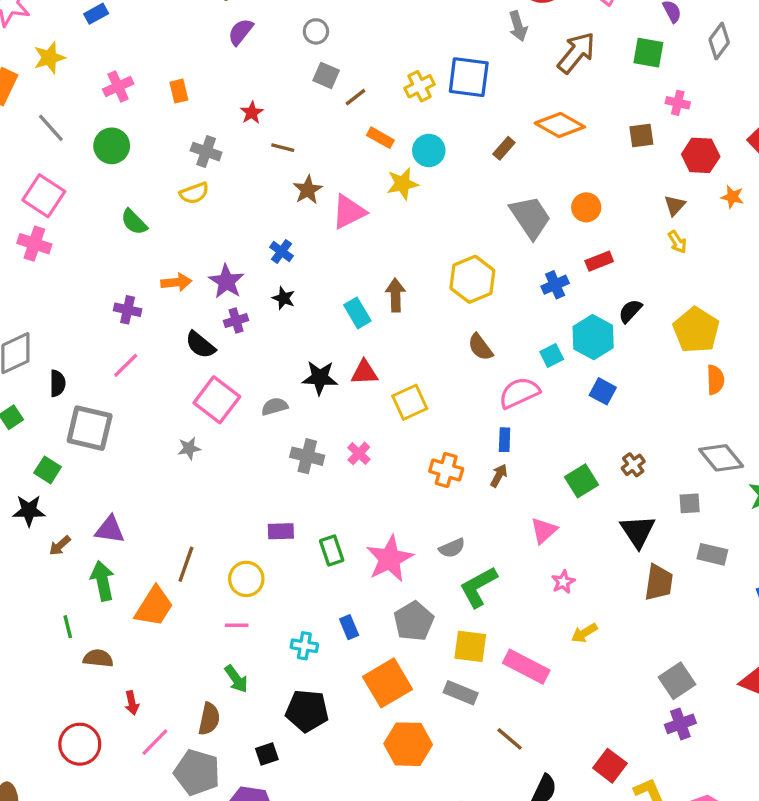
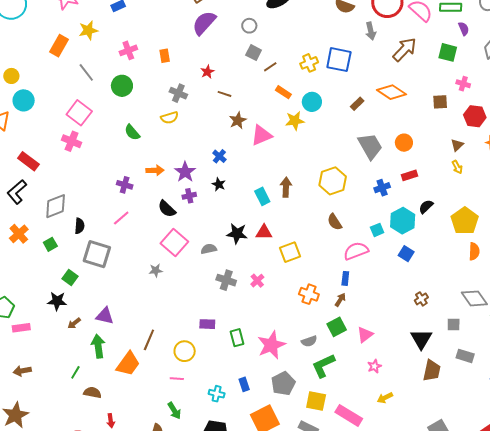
purple semicircle: (241, 32) -> (204, 23), size x1.5
green square: (581, 481) -> (337, 327), moved
green line: (68, 627) -> (75, 372), turned 40

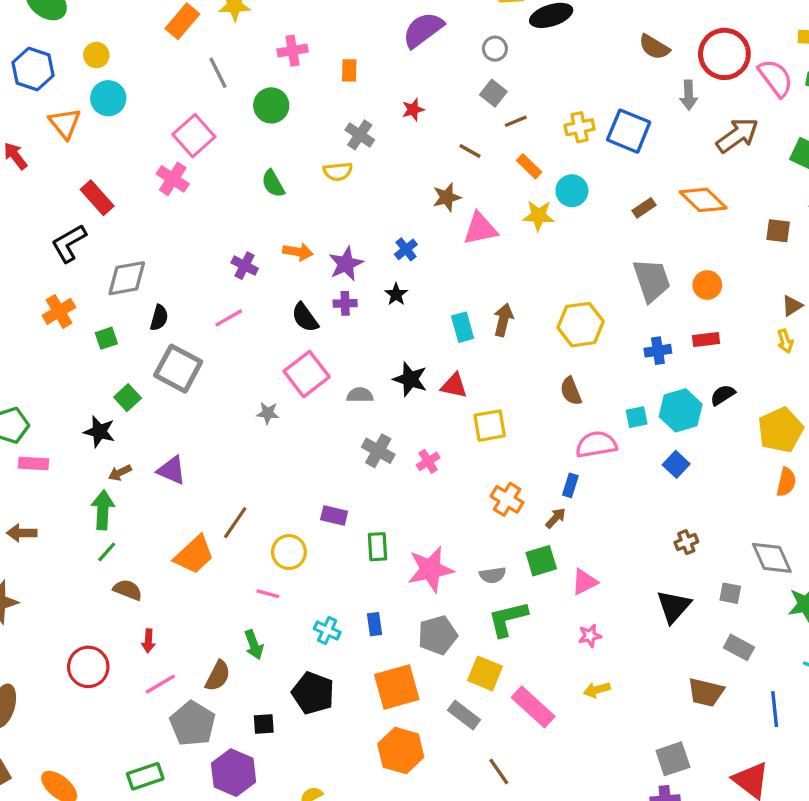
brown line: (224, 94) -> (470, 151), moved
green arrow: (98, 346) -> (103, 510), moved
brown trapezoid: (432, 371) -> (706, 692), moved, turned 80

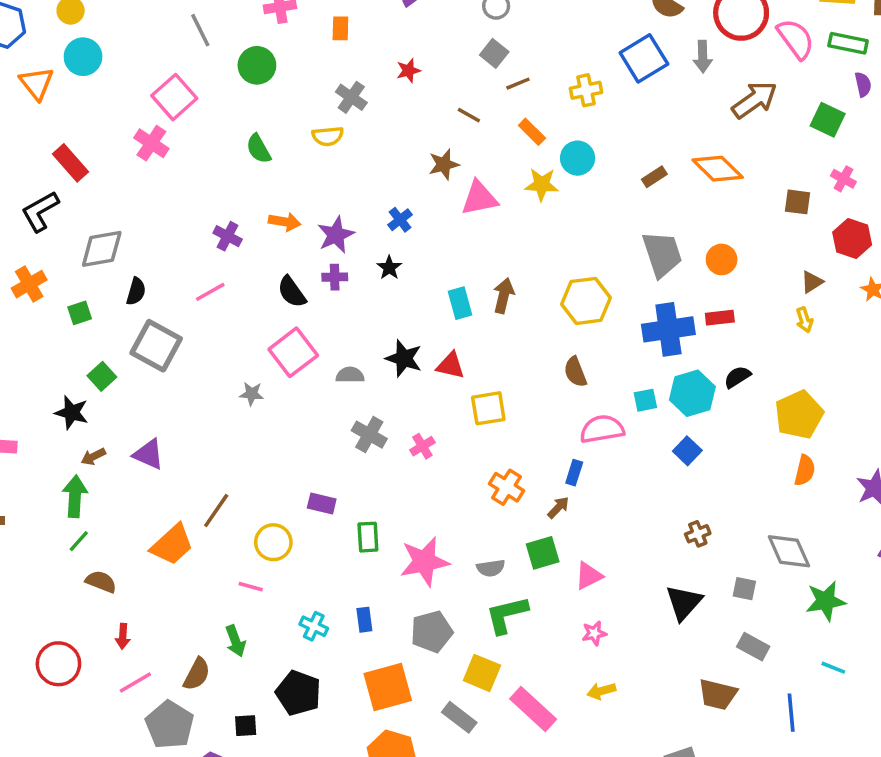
blue square: (629, 131) -> (644, 58), moved, turned 36
blue cross: (658, 351) -> (668, 329), size x1.8

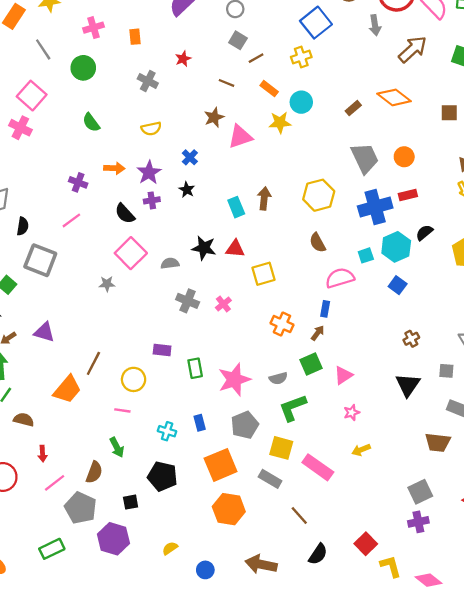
blue square: (644, 58) -> (316, 23), moved
yellow semicircle: (328, 136) -> (151, 129), moved

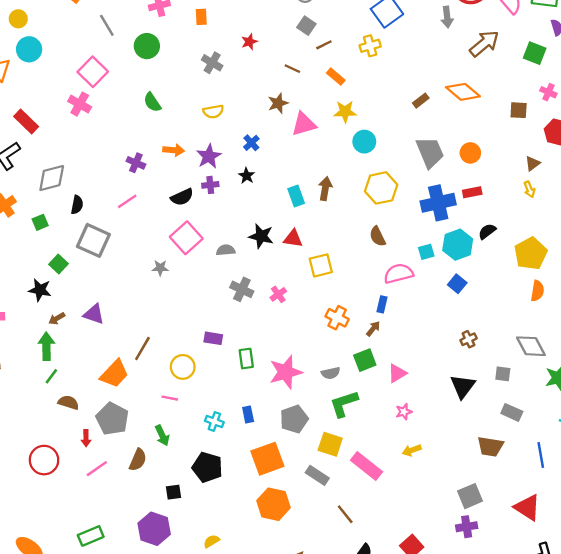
cyan circle: (301, 102) -> (364, 142), moved
black semicircle: (125, 214) -> (182, 197), turned -75
gray pentagon: (81, 508) -> (112, 419), moved

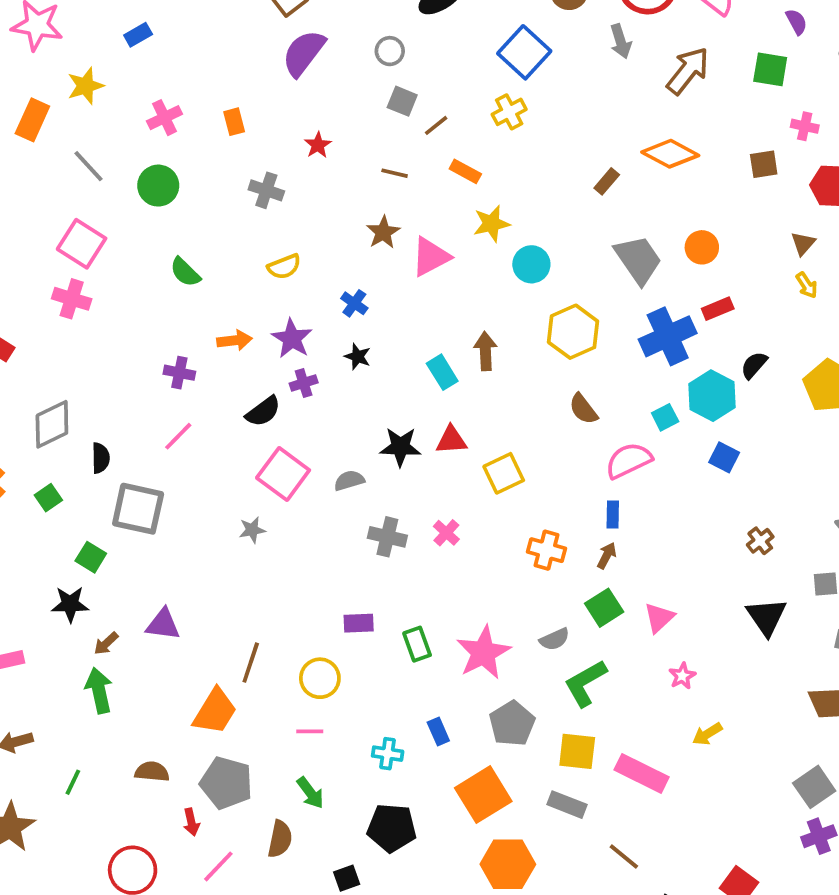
green line: (51, 376) -> (73, 782), moved

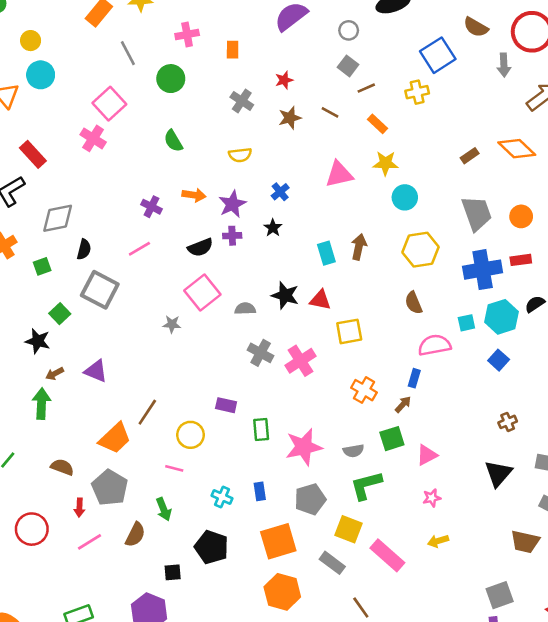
brown star: (383, 232) -> (290, 118), moved
pink cross: (446, 533) -> (300, 361), size x1.6

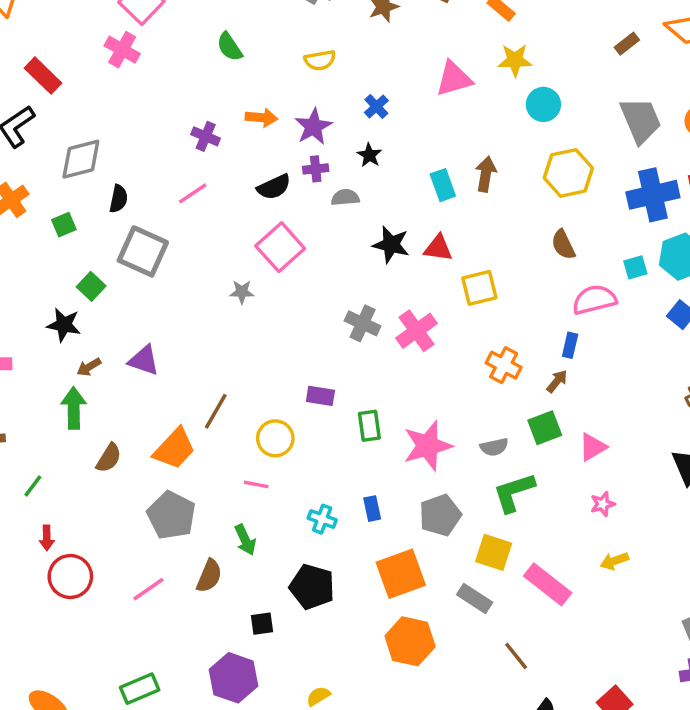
gray semicircle: (245, 309) -> (345, 197), moved
brown semicircle: (62, 467) -> (109, 458), moved, turned 105
red arrow: (79, 508) -> (47, 538), moved

